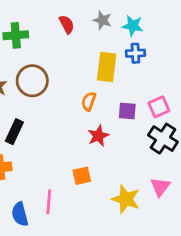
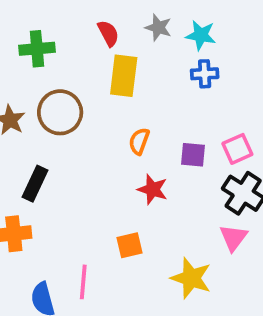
yellow rectangle: (107, 67) -> (124, 76), moved
red star: (98, 136) -> (153, 189), turned -30
pink triangle: (160, 187) -> (234, 238), moved

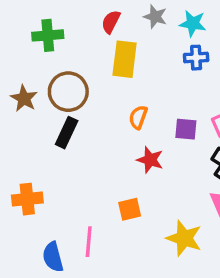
red semicircle: (108, 33) -> (111, 22), turned -125
black rectangle: (35, 184) -> (67, 133), moved

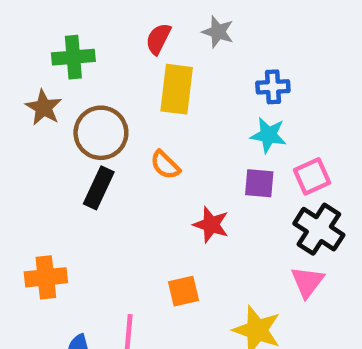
cyan star: (193, 23) -> (268, 135), moved
brown star: (24, 98) -> (44, 108), moved
orange semicircle: (138, 117) -> (165, 165), moved, turned -65

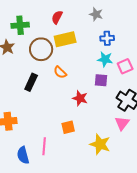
gray star: (218, 32) -> (96, 14), moved
yellow rectangle: (177, 89) -> (65, 39), turned 70
brown circle: (101, 133) -> (41, 49), moved
pink square: (312, 176) -> (125, 66), moved

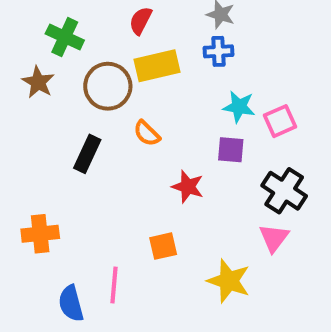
green cross: (20, 25) -> (65, 37), turned 30
blue cross: (107, 38) -> (218, 51), moved

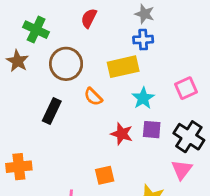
yellow rectangle: (157, 66) -> (123, 67), moved
cyan star: (239, 107) -> (143, 98), moved, turned 30
purple square: (231, 150) -> (152, 130), moved

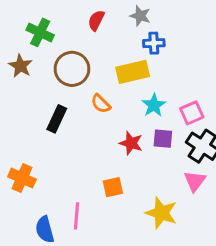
gray star: (145, 14) -> (140, 16), moved
pink square: (186, 88) -> (192, 113), moved
orange cross: (19, 167) -> (22, 178), turned 30

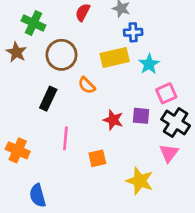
cyan star: (154, 105) -> (149, 64), moved
pink line: (77, 216) -> (65, 138), moved

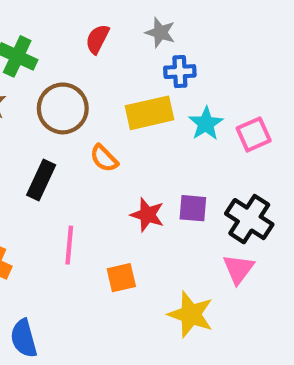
pink square: (166, 93) -> (254, 134), moved

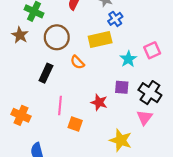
blue cross: (180, 72) -> (115, 19), turned -32
cyan star: (206, 124) -> (128, 59), moved
red star: (147, 215) -> (99, 102), moved
orange square: (121, 278) -> (75, 124), moved, turned 32

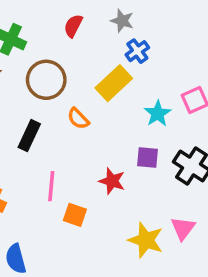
yellow rectangle: (100, 40) -> (114, 83), turned -30
pink triangle: (145, 118) -> (183, 228), moved

